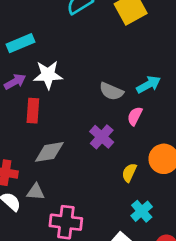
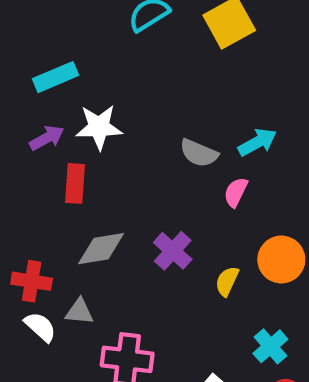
purple cross: (102, 137) -> (173, 251), moved
cyan cross: (142, 211) -> (270, 346), moved

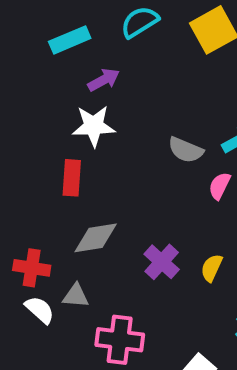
cyan rectangle: (55, 77) -> (70, 40), moved
purple arrow: (47, 138) -> (104, 80), moved
purple cross: (173, 251) -> (162, 262), moved

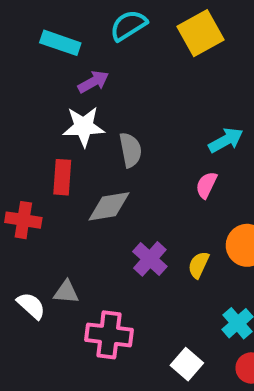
cyan rectangle: (70, 40) -> (60, 43), turned 42
gray semicircle: (186, 150) -> (130, 150), moved, turned -124
gray diamond: (96, 238) -> (109, 206), moved
red cross: (32, 268) -> (23, 220), moved

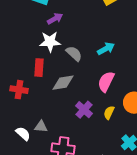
cyan arrow: (226, 140) -> (106, 49), moved
gray semicircle: (130, 150) -> (74, 54), turned -36
pink semicircle: (206, 185) -> (106, 82), moved, size x1.5

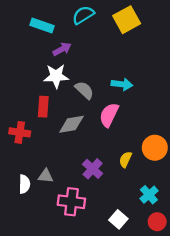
cyan arrow: (106, 49) -> (122, 84), turned 36
pink semicircle: (106, 82) -> (109, 115), moved
purple cross: (84, 110) -> (93, 169), moved
white semicircle: (23, 134) -> (24, 184), turned 49

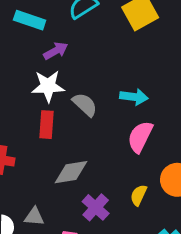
red rectangle: (43, 107) -> (46, 125), moved
pink semicircle: (109, 115) -> (140, 137), moved
gray diamond: (71, 124) -> (71, 172), moved

